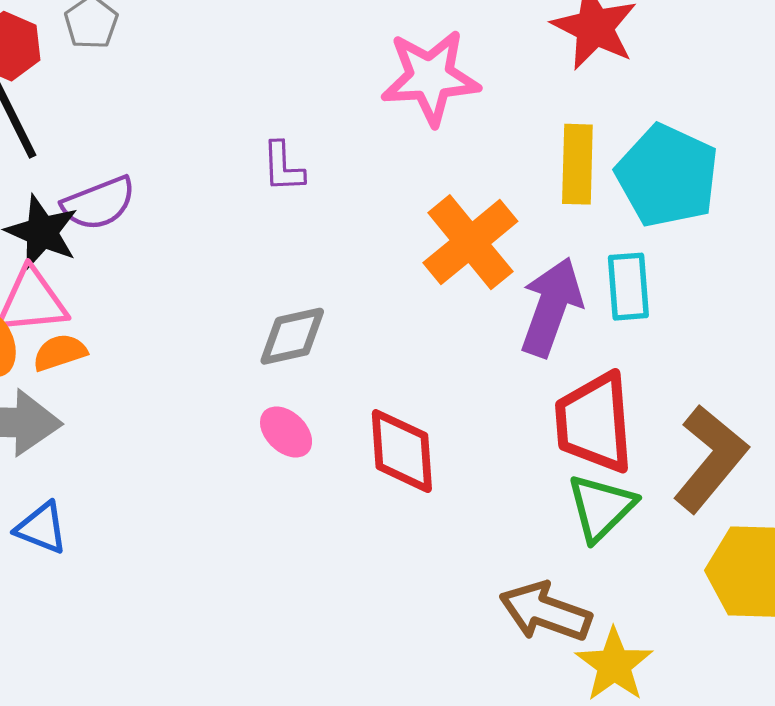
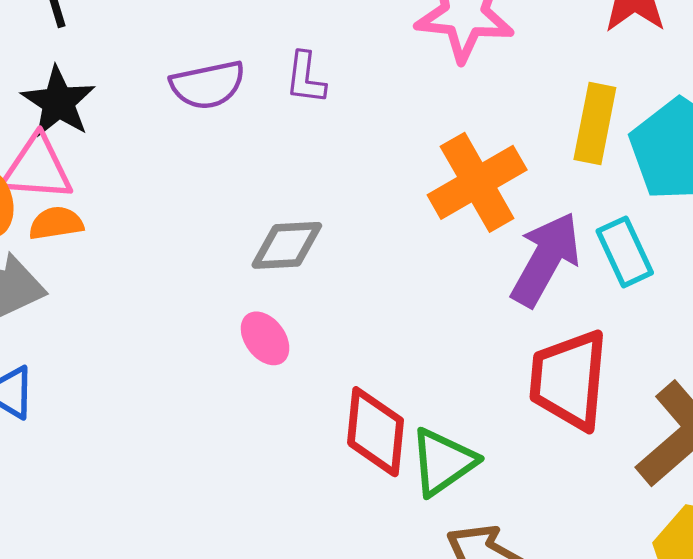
purple semicircle: (99, 203) -> (208, 85), moved
cyan rectangle: (628, 287) -> (625, 252), turned -30
red diamond: (402, 451) -> (376, 432), moved
green triangle: (601, 507) -> (443, 462), moved

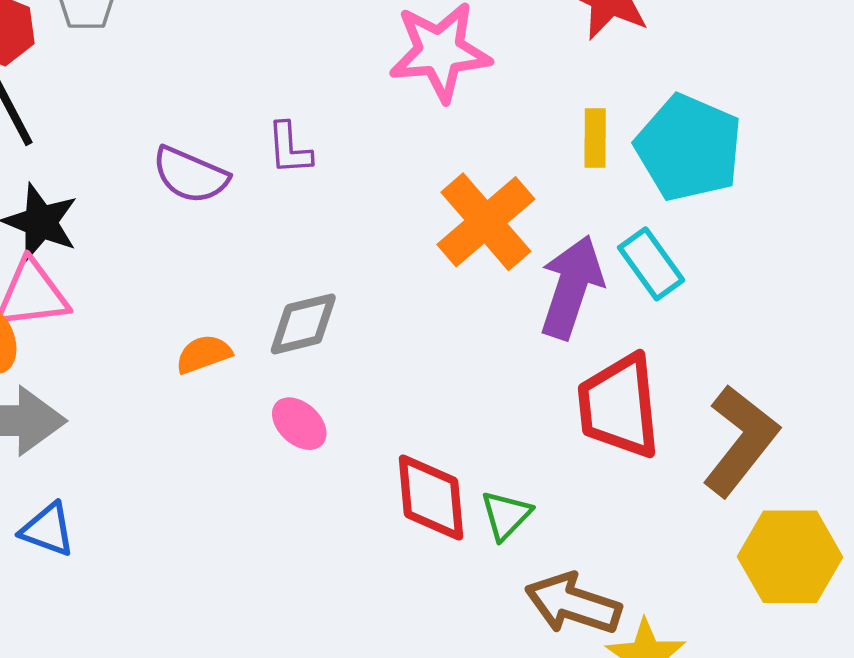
purple semicircle: (208, 85) -> (190, 175), turned 46
yellow rectangle: (595, 123) -> (595, 138), size x0.7
orange semicircle: (56, 223) -> (204, 354), moved
green triangle: (443, 462) -> (506, 515), size x0.7

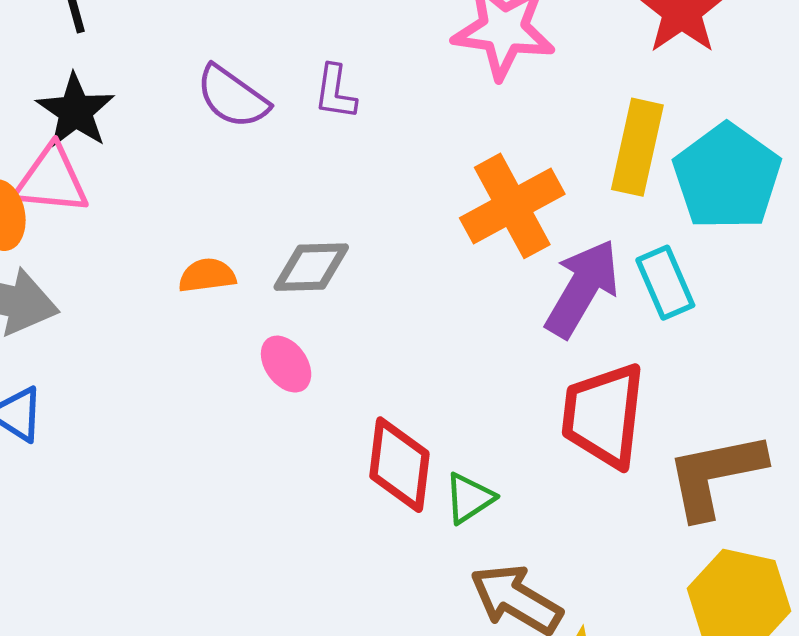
yellow rectangle: (595, 138) -> (637, 147), size x1.6
brown L-shape: (740, 440) -> (715, 475), turned -152

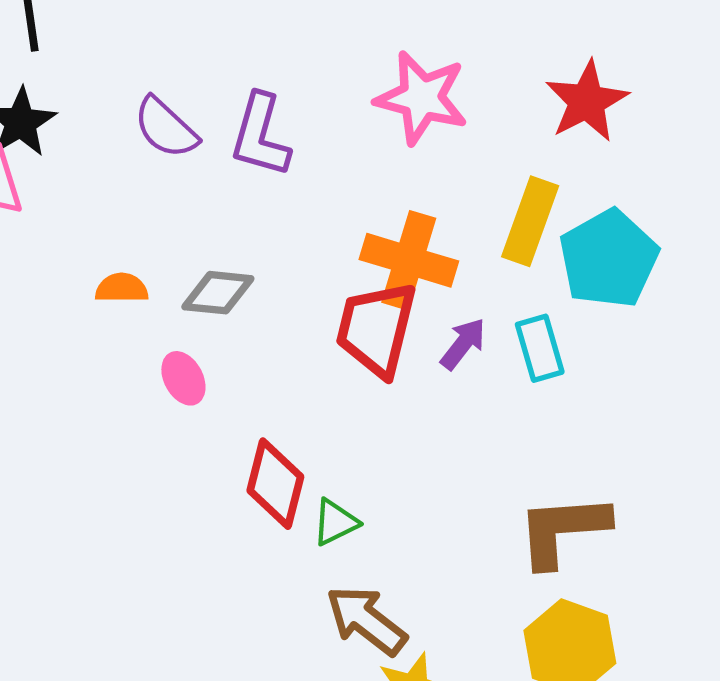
purple L-shape: (335, 92) -> (260, 135), size x1.6
orange cross: (512, 206) -> (409, 260), turned 38
purple arrow: (582, 288) -> (463, 344), size x0.6
red trapezoid: (603, 415) -> (376, 329), moved

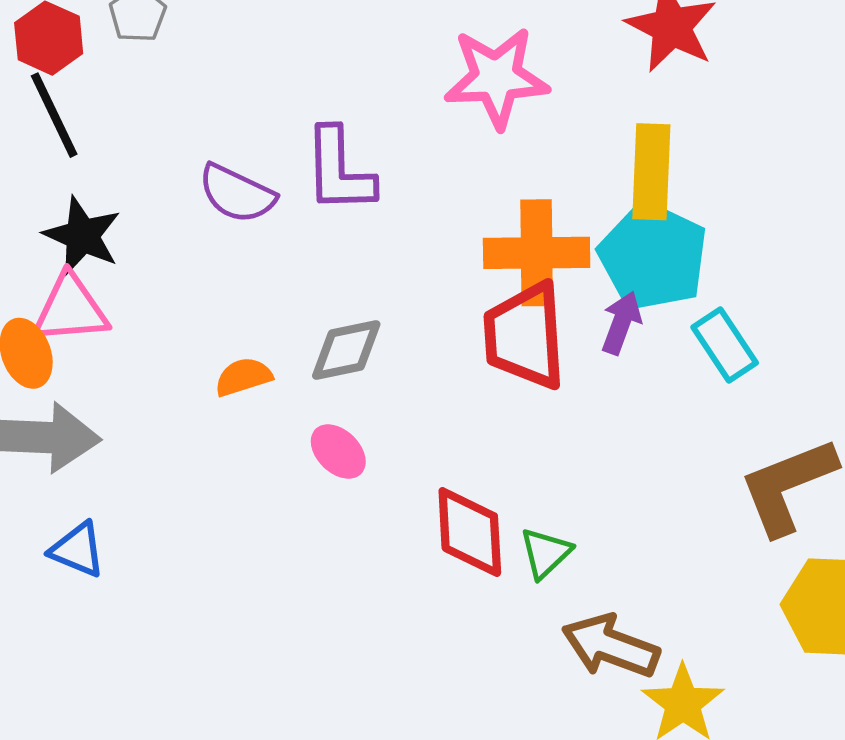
cyan pentagon: (609, 259) -> (653, 256), moved
cyan rectangle: (540, 348) -> (725, 345), moved

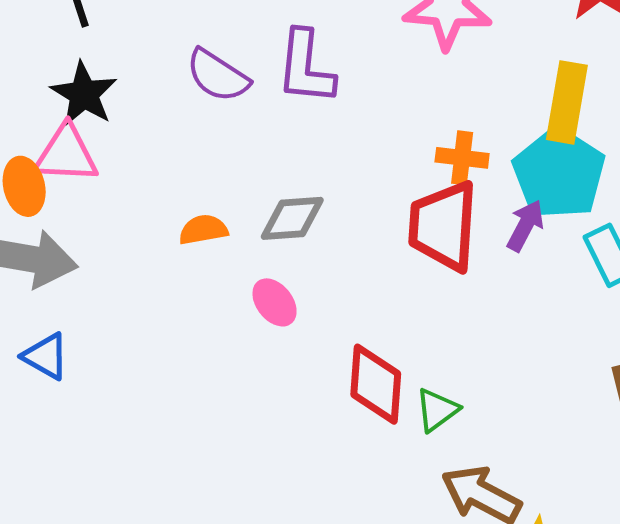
orange cross: (537, 253) -> (462, 158), size x0.6

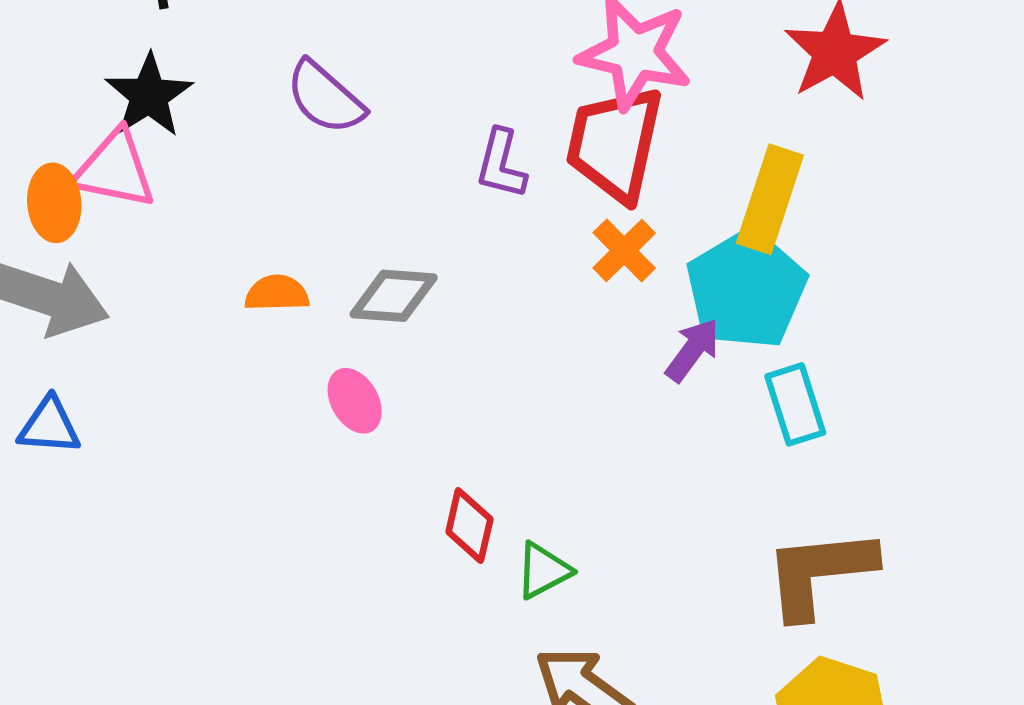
purple L-shape: (306, 67) -> (501, 164), moved, size x0.7
orange cross: (462, 158) -> (624, 250), turned 30
red trapezoid: (443, 226) -> (615, 144), moved
blue triangle: (46, 356) -> (49, 426), turned -34
red diamond: (376, 384) -> (469, 526), size x0.7

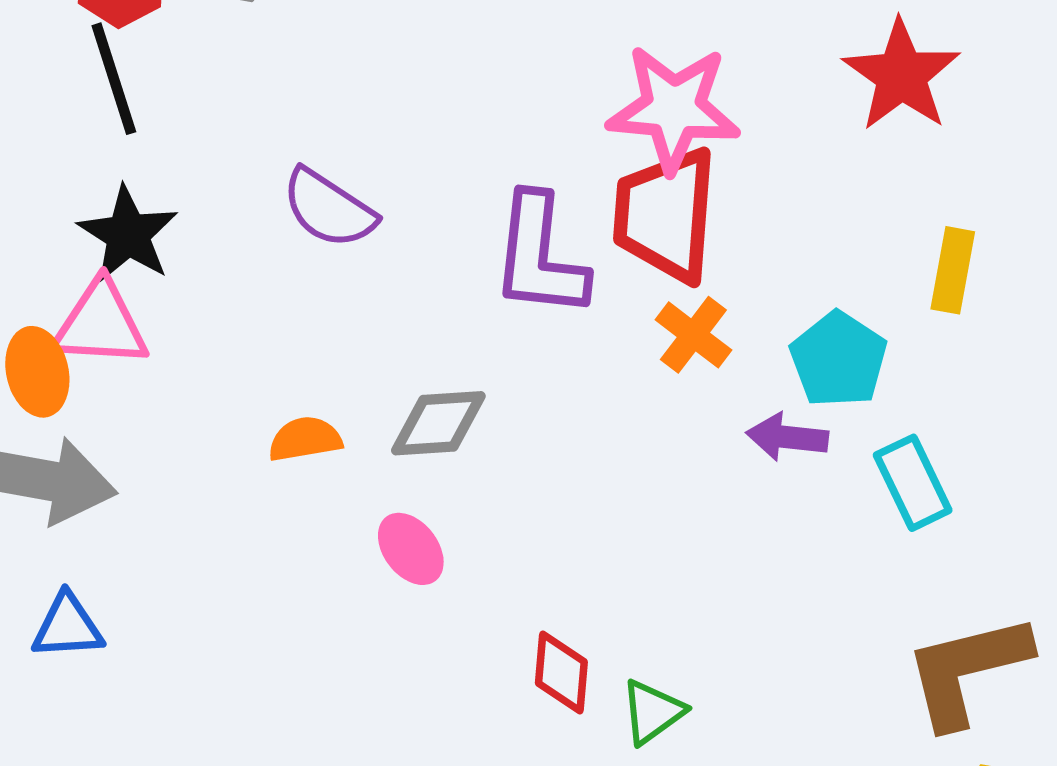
purple L-shape: (501, 164) -> (540, 256), size x1.6
yellow rectangle: (770, 199) -> (953, 270), moved, size x0.7
cyan pentagon: (746, 289) -> (839, 359), size x0.7
purple arrow: (693, 350) -> (787, 437), turned -112

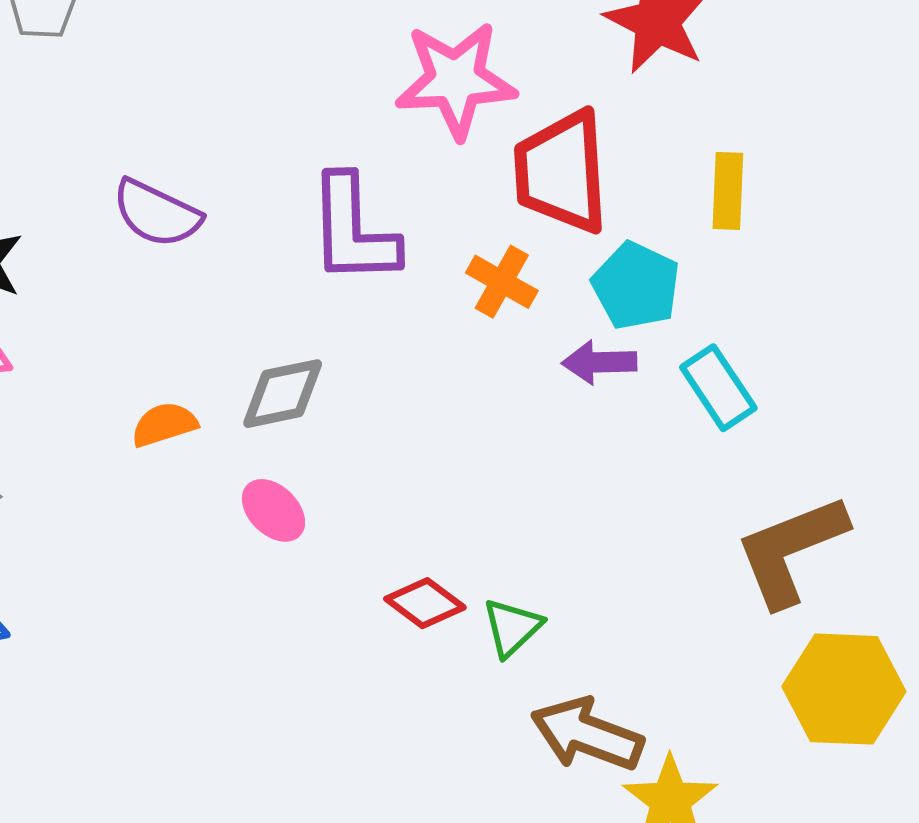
red trapezoid: (666, 215) -> (562, 172), moved
red diamond: (561, 672) -> (425, 603), turned -50

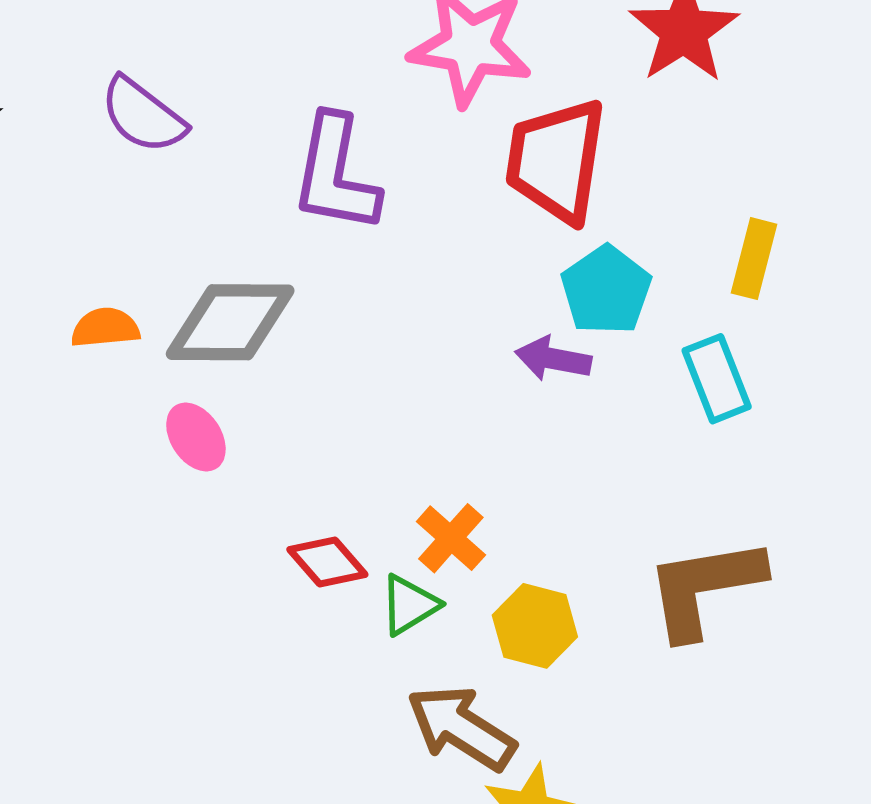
yellow rectangle: (728, 191) -> (754, 259), moved
orange cross: (502, 282) -> (451, 538), moved
cyan rectangle: (718, 388) -> (717, 379), moved
gray diamond: (283, 394) -> (230, 322), size x1.4
yellow hexagon: (844, 689) -> (535, 626), moved, size x0.7

